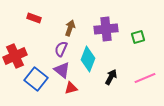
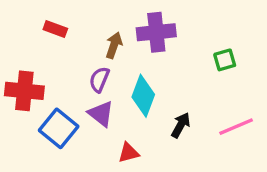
purple cross: (106, 29) -> (156, 32), moved
red cross: (15, 56) -> (24, 91), turned 30
red triangle: (71, 88) -> (129, 153), moved

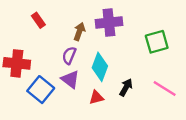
red rectangle: (55, 29) -> (38, 20), turned 35
green square: (225, 60) -> (157, 42), size x1.5
pink line: (236, 127) -> (165, 88), turned 55
red triangle: (129, 153) -> (96, 98), moved

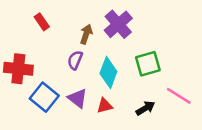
purple cross: (109, 22) -> (118, 24), turned -35
green square: (157, 42) -> (148, 64), moved
purple triangle: (70, 79) -> (78, 98), moved
black arrow: (126, 87) -> (145, 108), moved, turned 30

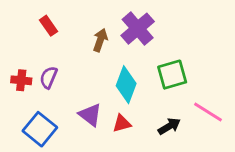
purple semicircle: (75, 60) -> (49, 77), moved
red cross: (18, 69) -> (21, 80), size x0.6
blue square: (44, 97) -> (40, 129), moved

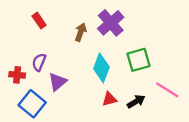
red cross: (21, 80) -> (17, 75), moved
purple triangle: (90, 115) -> (58, 82), moved, turned 42
red triangle: (122, 123) -> (110, 99), moved

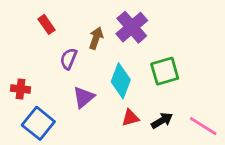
purple semicircle: (39, 62) -> (69, 59), moved
purple triangle: (58, 82) -> (84, 97), moved
pink line: (167, 90) -> (203, 126), moved

